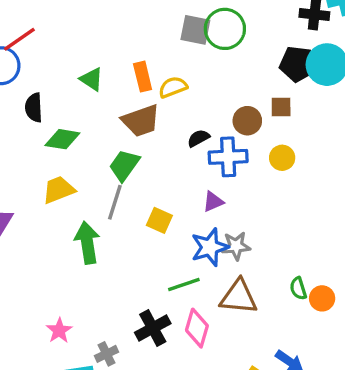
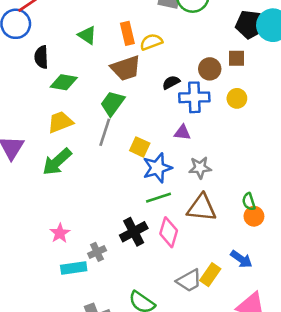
purple triangle: (213, 202) -> (182, 133), turned 30
green arrow: (87, 243) -> (57, 162), moved, turned -124
blue star: (210, 247) -> (157, 168), moved
orange circle: (322, 298) -> (254, 216), moved

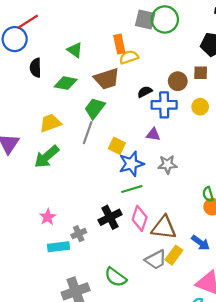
orange rectangle: (127, 33) -> (119, 44), moved
green diamond: (64, 82) -> (66, 83), moved
brown triangle: (202, 208) -> (164, 228), moved

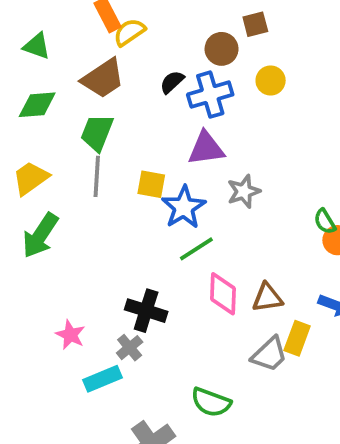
purple triangle: (153, 134) -> (206, 148), size x1.5
black cross: (110, 217) -> (146, 311), moved, turned -30
brown triangle: (164, 228) -> (267, 298), size x0.7

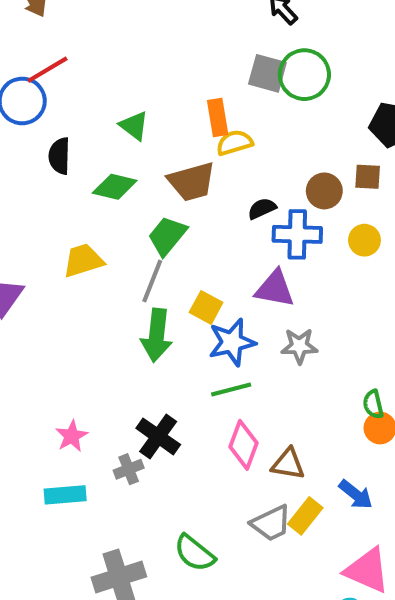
green arrow: (40, 235) -> (157, 335), moved, turned -45
cyan rectangle: (102, 379) -> (65, 495), moved

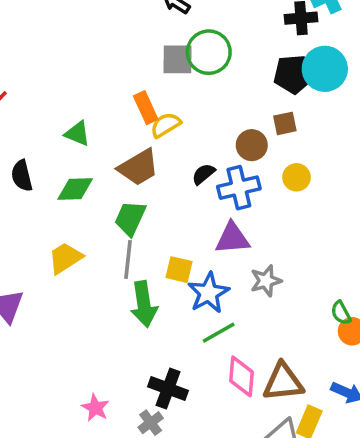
brown triangle: (288, 464) -> (283, 382), size x1.4

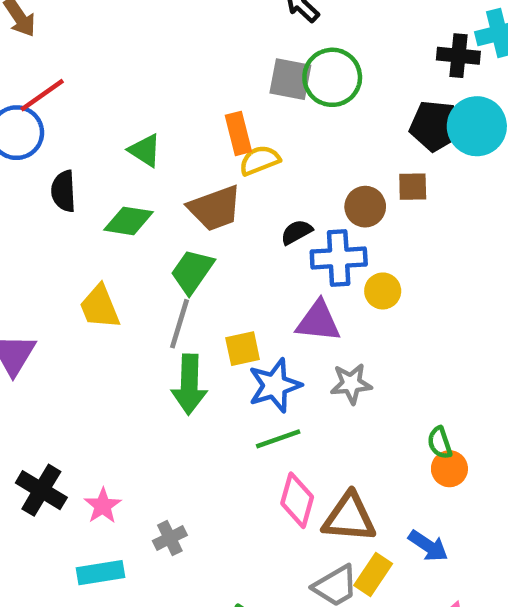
yellow circle: (297, 177) -> (383, 291), moved
yellow trapezoid: (65, 258) -> (100, 307), turned -90
yellow square: (179, 270) -> (243, 349), turned -36
black cross: (168, 389) -> (41, 490), moved

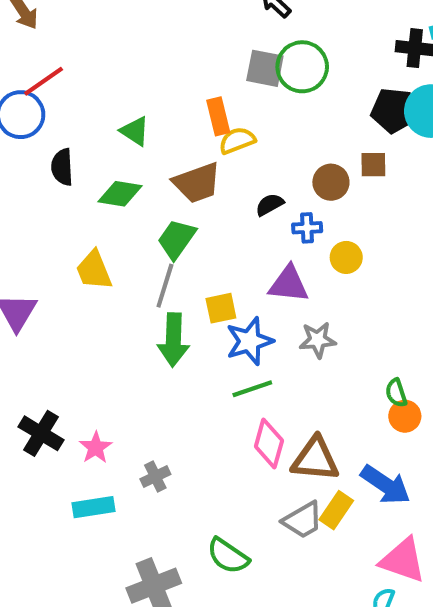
blue cross: (339, 258) -> (307, 228), size x0.6
blue arrow: (428, 546) -> (385, 485), size x1.4

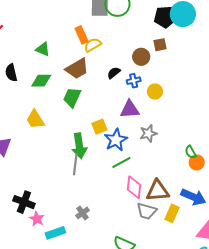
gray line: (165, 286) -> (75, 164), moved
pink star: (96, 448) -> (37, 219), moved
gray trapezoid: (303, 520) -> (147, 211), moved, turned 55

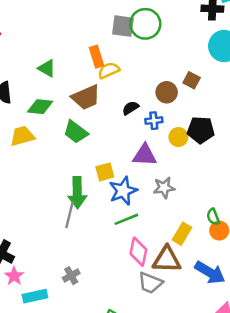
black pentagon: (165, 17) -> (201, 130), moved
brown square: (160, 45) -> (192, 80), turned 32
green trapezoid: (72, 97) -> (76, 132), turned -85
yellow trapezoid: (35, 119) -> (22, 136), moved, turned 100
yellow rectangle: (172, 213) -> (182, 234), moved

